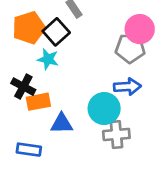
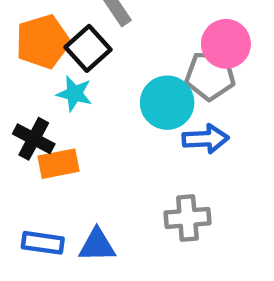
cyan circle: (104, 108) -> (167, 103), moved
blue triangle: (62, 124) -> (97, 245), moved

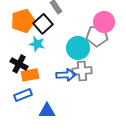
blue arrow: (206, 139) -> (66, 75), moved
gray cross: (187, 218) -> (82, 71), moved
blue rectangle: (43, 243) -> (23, 95), moved, turned -30

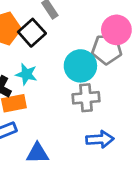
cyan star: (37, 44) -> (26, 74), moved
blue arrow: (66, 75) -> (100, 139), moved

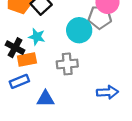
gray cross: (86, 98) -> (67, 64), moved
blue arrow: (100, 139) -> (107, 92), moved

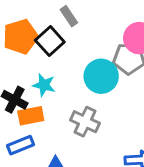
gray cross: (67, 64) -> (85, 122), turned 30

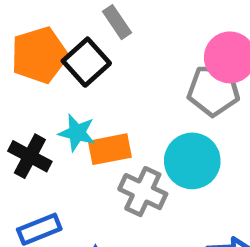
cyan circle: (101, 76) -> (192, 161), moved
orange rectangle: (31, 116) -> (110, 149), moved

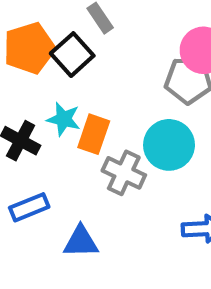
orange rectangle: (110, 149) -> (94, 134), turned -60

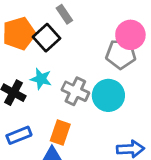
orange rectangle: (94, 134) -> (60, 133), moved
gray cross: (124, 173) -> (75, 91), moved

